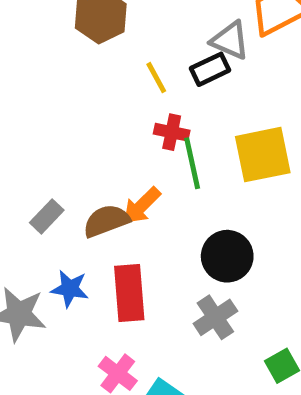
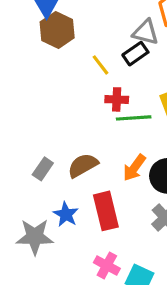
green line: (192, 163) -> (134, 118), turned -72
orange arrow: (142, 206) -> (134, 168), moved
blue star: (70, 289) -> (66, 214), turned 30

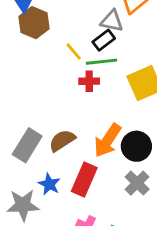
green line: (134, 118) -> (101, 62), moved
orange arrow: (134, 168) -> (108, 140), size x1.4
gray rectangle: (43, 169) -> (27, 145), size x1.6
red rectangle: (106, 211) -> (84, 180), turned 40

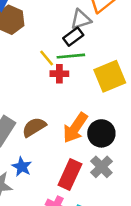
gray triangle: (112, 21) -> (81, 19), turned -30
yellow line: (74, 52) -> (47, 58), moved
red rectangle: (84, 180) -> (70, 174), moved

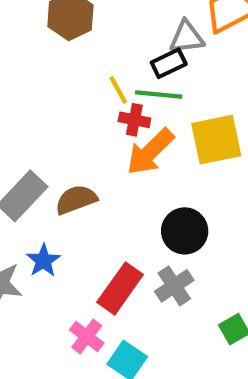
orange arrow: (75, 128) -> (150, 152), moved

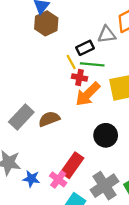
black rectangle: (169, 63) -> (85, 48), moved
blue star: (43, 261) -> (31, 179), moved, turned -30
gray cross: (174, 286) -> (105, 186), moved, size x1.4
pink cross: (87, 337) -> (58, 179), moved

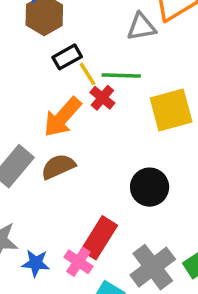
black rectangle: (85, 48) -> (67, 57), moved
red cross: (80, 77) -> (102, 98), turned 32
orange arrow: (88, 94) -> (62, 117), moved

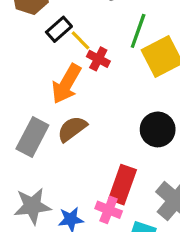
green line: (121, 76) -> (138, 31), moved, turned -60

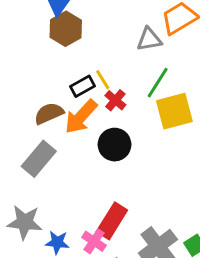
black rectangle: (59, 29) -> (82, 86), moved
brown semicircle: (72, 129) -> (49, 113), moved
black circle: (158, 129) -> (115, 145), moved

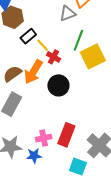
black rectangle: (82, 86) -> (28, 36), moved
pink cross: (94, 241) -> (44, 138), moved, turned -35

